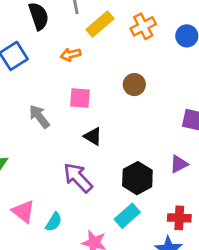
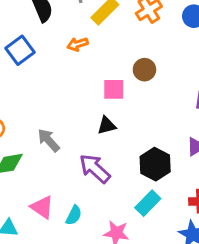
pink square: (80, 98) -> (114, 89), moved
gray arrow: (39, 117) -> (49, 140), moved
black triangle: (93, 136) -> (107, 125), turned -42

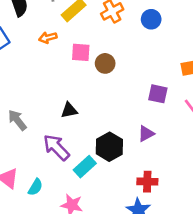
pink square: (114, 89) -> (81, 52), moved
cyan rectangle: (148, 203) -> (85, 167), moved

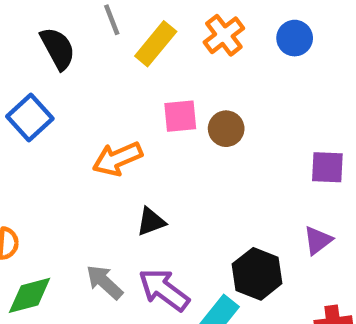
orange arrow: (48, 38) -> (117, 159), moved, size x1.5
black triangle: (69, 110) -> (151, 222), moved
gray arrow: (17, 120) -> (104, 282), moved

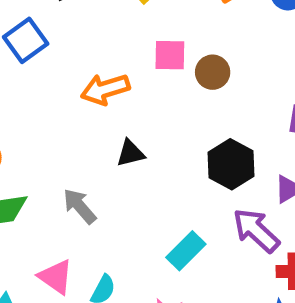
black hexagon: (257, 274) -> (231, 164), moved
purple arrow: (164, 290) -> (256, 230), moved

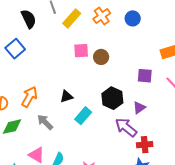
orange arrow: (105, 89) -> (29, 97), moved, turned 140
cyan rectangle: (186, 251) -> (83, 116), moved

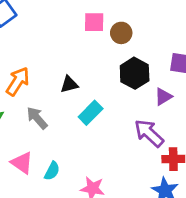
black hexagon: (112, 98) -> (135, 73), moved
purple triangle: (139, 108) -> (163, 97), moved

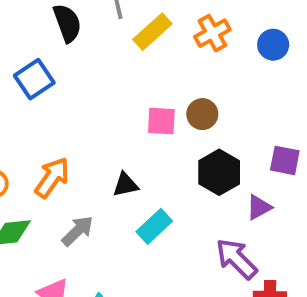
pink square: (94, 22) -> (161, 121), moved
gray arrow: (37, 118) -> (78, 231), turned 85

